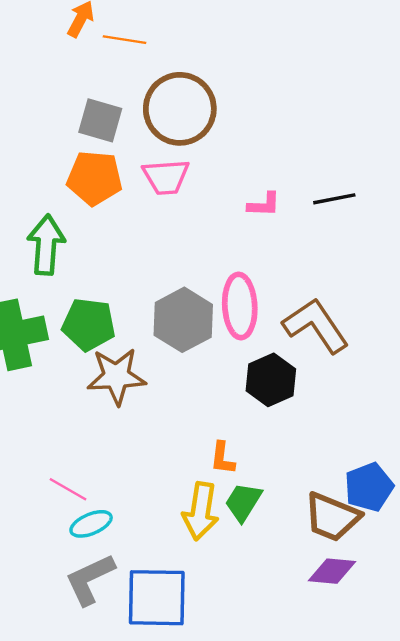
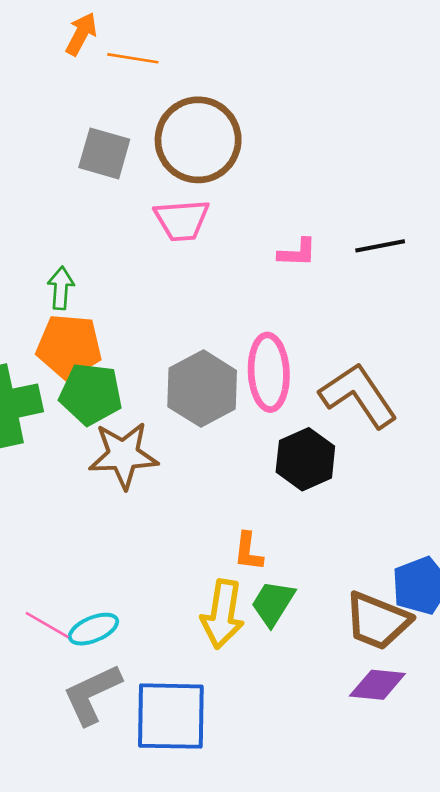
orange pentagon: (94, 178) -> (69, 346), moved
green arrow: (46, 245) -> (61, 288), moved, size x0.6
pink line: (68, 489) -> (47, 625), moved

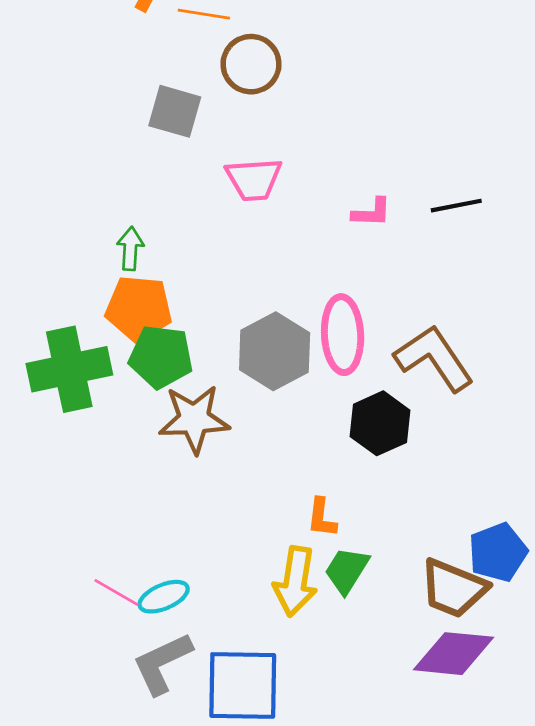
brown circle: (198, 140) -> (251, 64), moved, size x0.7
purple diamond: (377, 685) -> (453, 654), size x1.4

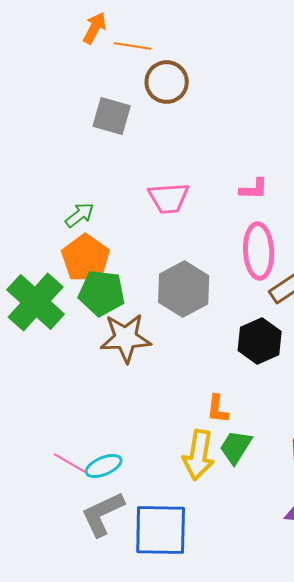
pink trapezoid: (254, 179) -> (169, 198), moved
green arrow: (130, 249) -> (80, 215), turned 48
orange pentagon: (139, 308) -> (86, 258), turned 30
pink ellipse: (343, 335) -> (259, 251), moved
green cross: (69, 369) -> (36, 302), turned -36

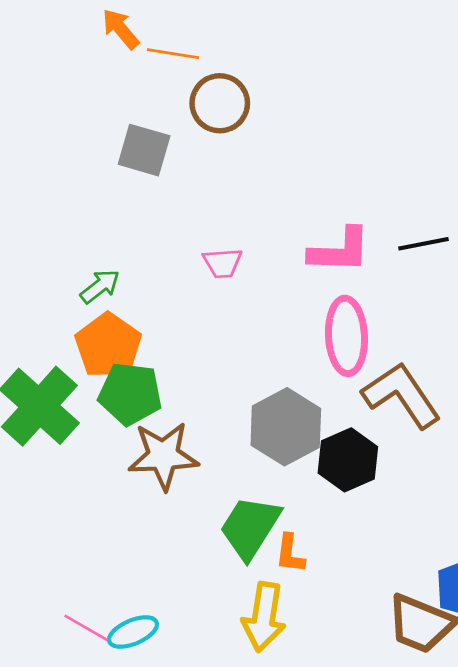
orange arrow: (95, 28) -> (121, 29), turned -68
pink L-shape: (254, 189) -> (340, 251), size x1.6
pink trapezoid: (169, 198) -> (223, 263), size x0.7
gray hexagon: (184, 289) -> (286, 427), moved
green trapezoid: (236, 447) -> (250, 527), moved, size x1.4

